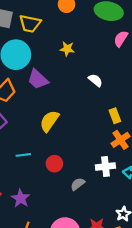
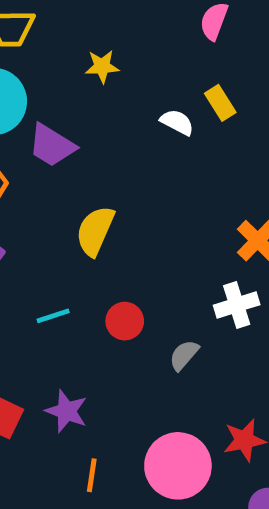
yellow rectangle: (115, 116) -> (220, 103), moved

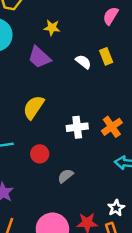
purple trapezoid: (52, 145) -> (39, 57), moved
white cross: (237, 305) -> (77, 127), moved

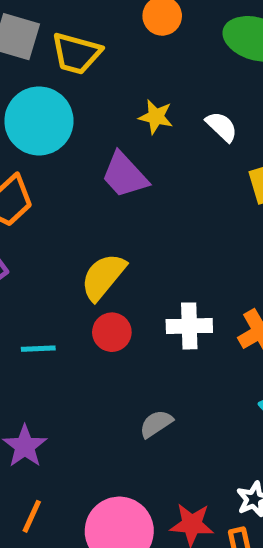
white semicircle: (83, 62) -> (222, 127), moved
red circle: (40, 154) -> (112, 332), moved

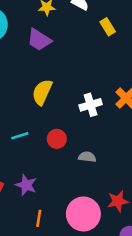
red circle: (112, 332) -> (57, 139), moved
gray semicircle: (156, 424) -> (87, 157), turned 56

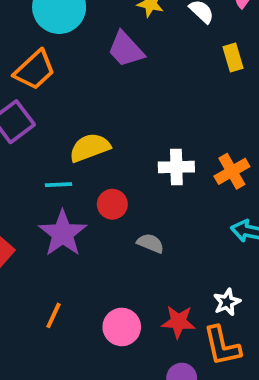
yellow semicircle: (42, 92) -> (90, 148), moved, turned 30
purple star: (26, 185) -> (63, 233), moved, size x1.4
pink circle: (83, 214) -> (122, 327), size x0.7

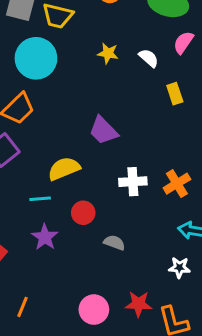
purple trapezoid: (126, 49) -> (103, 131), moved
purple star: (63, 233) -> (45, 237), size x0.7
white star: (227, 302) -> (179, 268), moved, turned 30
orange line: (53, 315) -> (23, 307), moved

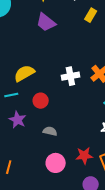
yellow rectangle: (175, 94) -> (91, 15), turned 56
purple trapezoid: (103, 131) -> (46, 22), moved
gray semicircle: (114, 243) -> (50, 131), moved

